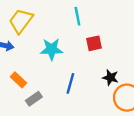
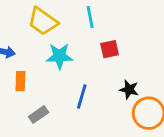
yellow trapezoid: (21, 21) -> (43, 21), moved, turned -92
orange rectangle: (18, 80) -> (20, 81), moved, turned 49

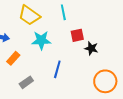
orange rectangle: (20, 81) -> (13, 58), turned 40
black star: (129, 89) -> (91, 48), moved

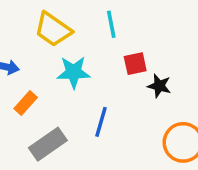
gray rectangle: (26, 82) -> (48, 144), size x1.5

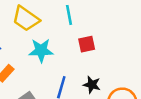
black star: (159, 86) -> (92, 85), moved

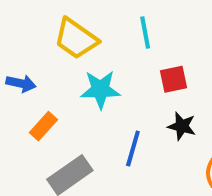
black star: (92, 85) -> (182, 126), moved

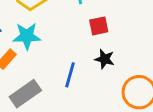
cyan star: (100, 90) -> (27, 36), moved

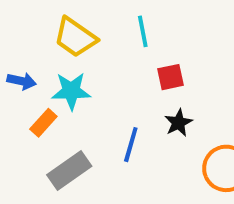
black star: (105, 59) -> (178, 123), turned 30

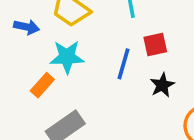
blue arrow: (22, 81) -> (26, 27), moved
blue line: (131, 145) -> (123, 64), moved

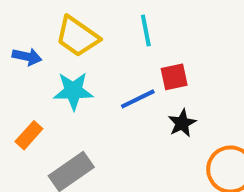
blue line: (123, 64) -> (138, 99), turned 48
orange rectangle: (42, 85) -> (29, 135), moved

